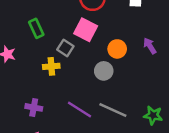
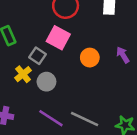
yellow cross: (51, 66) -> (23, 74), turned -35
gray circle: (104, 71) -> (46, 82), moved

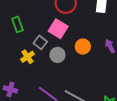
gray circle: (46, 82) -> (57, 55), moved

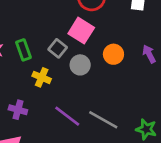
green rectangle: (17, 24) -> (23, 50), moved
yellow cross: (28, 57) -> (42, 77), moved, turned -32

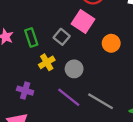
gray circle: (80, 65) -> (74, 69), moved
yellow cross: (42, 77) -> (47, 62), turned 35

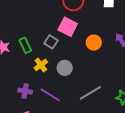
purple line: (69, 97) -> (50, 95), moved
gray line: (101, 101) -> (90, 93), turned -55

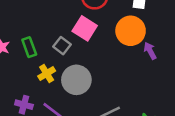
orange circle: (94, 43) -> (131, 31), moved, size x1.5
gray circle: (65, 68) -> (76, 80), size x1.5

